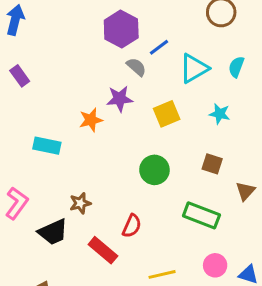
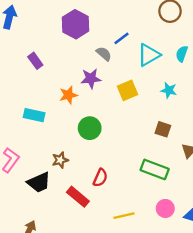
purple hexagon: (121, 29) -> (75, 24), moved
purple rectangle: (20, 76) -> (35, 61), moved
green circle: (154, 170) -> (90, 128), moved

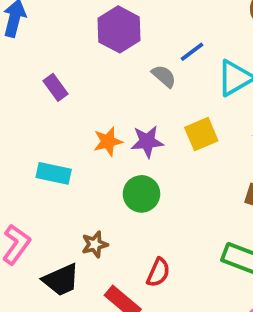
purple star: (91, 79) -> (147, 142), moved

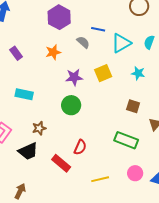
blue line: (192, 52) -> (98, 29), turned 48
purple rectangle: (55, 87) -> (16, 53), moved
orange star: (108, 142) -> (53, 52), moved
brown star: (95, 244) -> (39, 128), moved

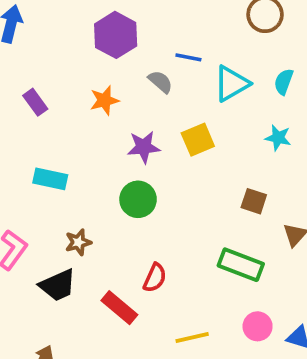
cyan star: (138, 73) -> (278, 138), moved

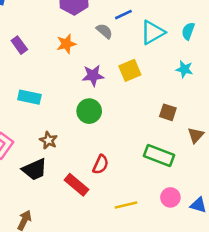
blue line: (188, 57) -> (123, 15), turned -36
brown star: (78, 242) -> (49, 140), turned -30

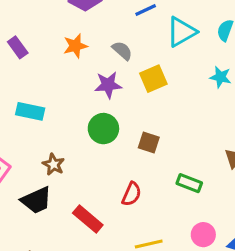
gray semicircle: (104, 31) -> (122, 51), moved
brown square: (168, 112) -> (149, 143), moved
green rectangle: (159, 156) -> (189, 183), size x0.7
red semicircle: (101, 164) -> (132, 194), moved

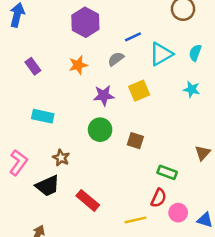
gray semicircle: (122, 51) -> (116, 59), moved, turned -77
red semicircle: (132, 194) -> (159, 198), moved

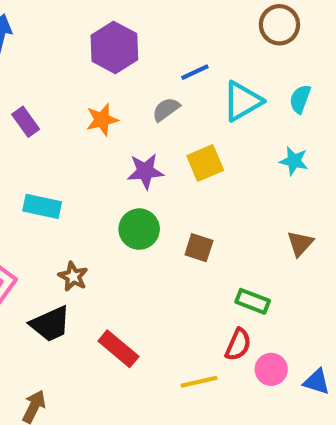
brown triangle: (203, 153) -> (300, 243), moved

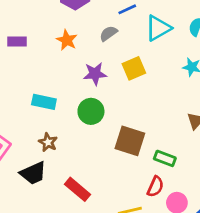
orange star: (102, 120) -> (67, 40), turned -30
purple rectangle: (26, 122) -> (17, 42), turned -54
cyan rectangle: (42, 206) -> (44, 102), moved
brown square: (199, 248) -> (130, 141), moved, size x1.6

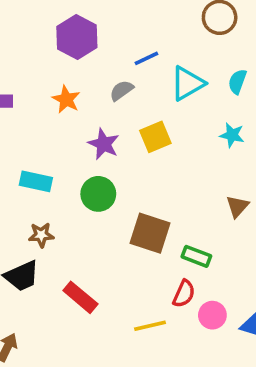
purple star: (95, 74) -> (104, 144), turned 30
brown star: (48, 142) -> (41, 235), turned -30

